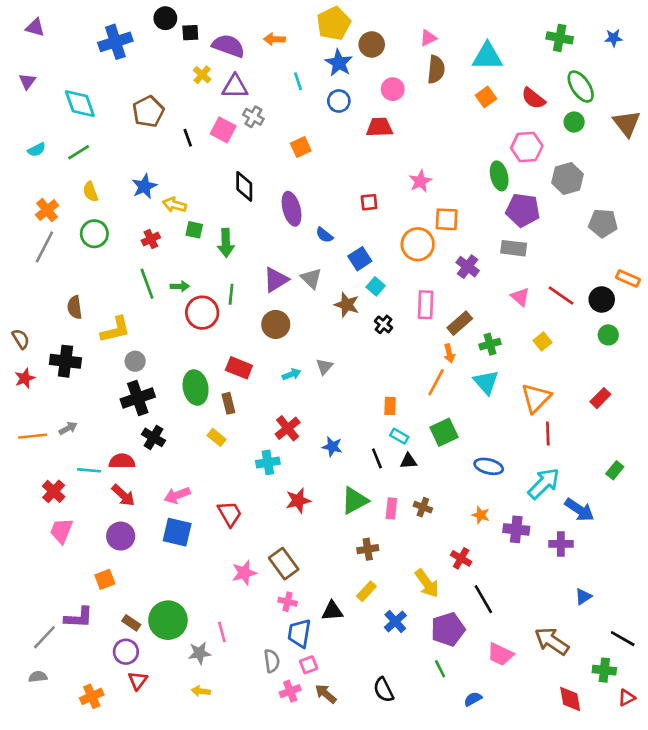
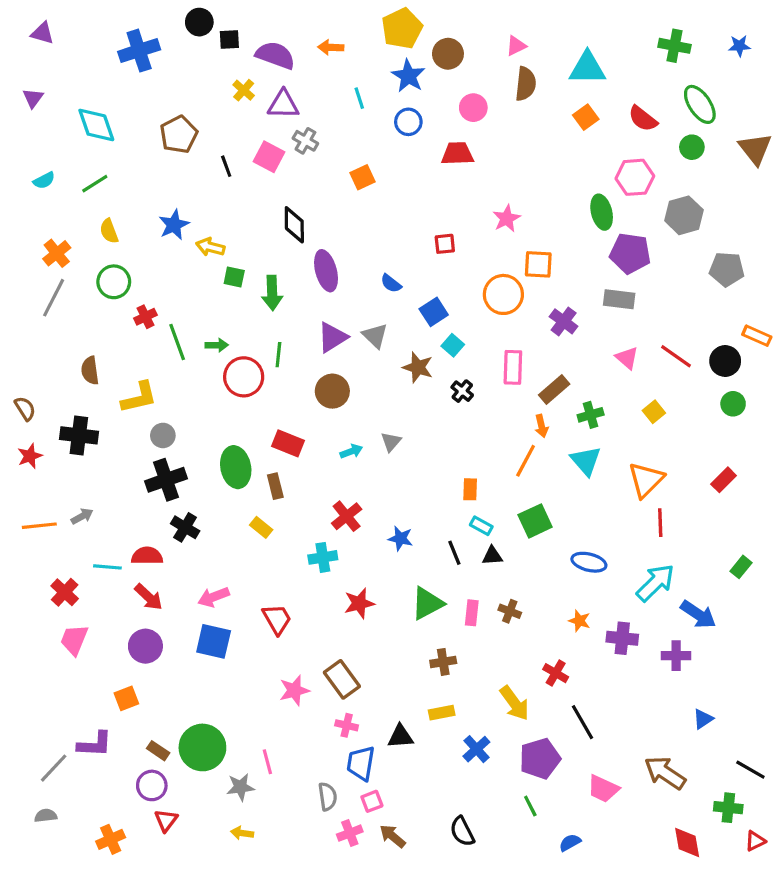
purple ellipse: (292, 209) -> (326, 271), moved
red cross: (151, 239) -> (145, 317), moved
yellow rectangle: (366, 591) -> (442, 713), turned 36

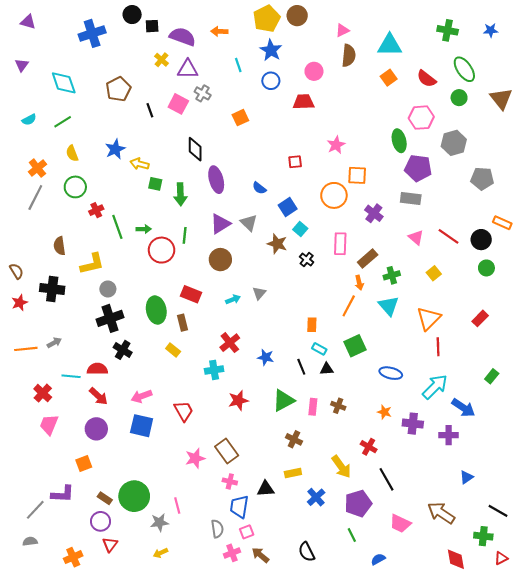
brown circle: (448, 54) -> (297, 16), moved
brown cross: (443, 662) -> (294, 439), turned 35
yellow arrow: (242, 833) -> (160, 553), turned -32

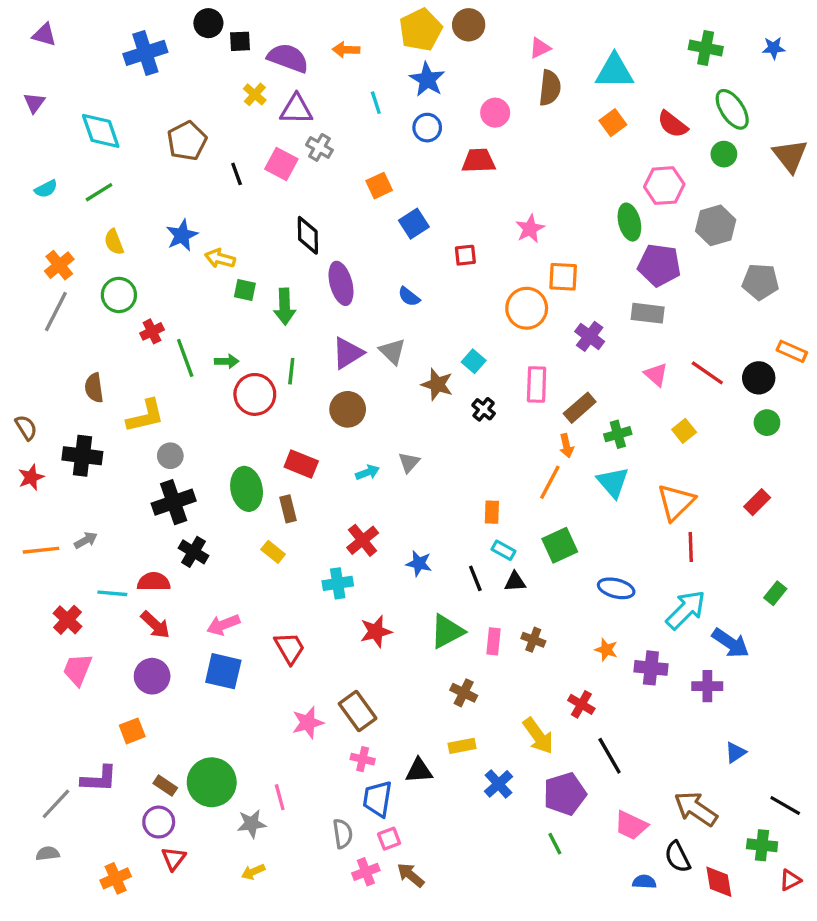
blue square: (288, 207) -> (414, 224), moved
black semicircle: (307, 552) -> (677, 857), moved
blue semicircle: (378, 559) -> (644, 882), moved, turned 32

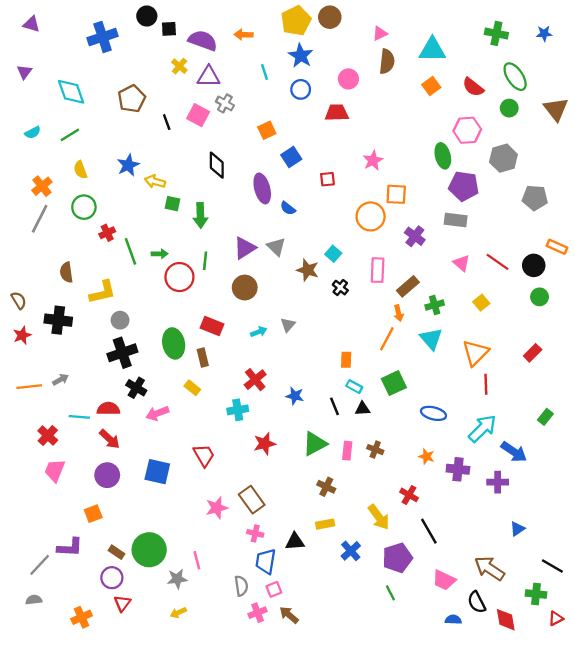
purple ellipse: (341, 283) -> (262, 188), moved
pink arrow: (223, 625) -> (157, 413), moved

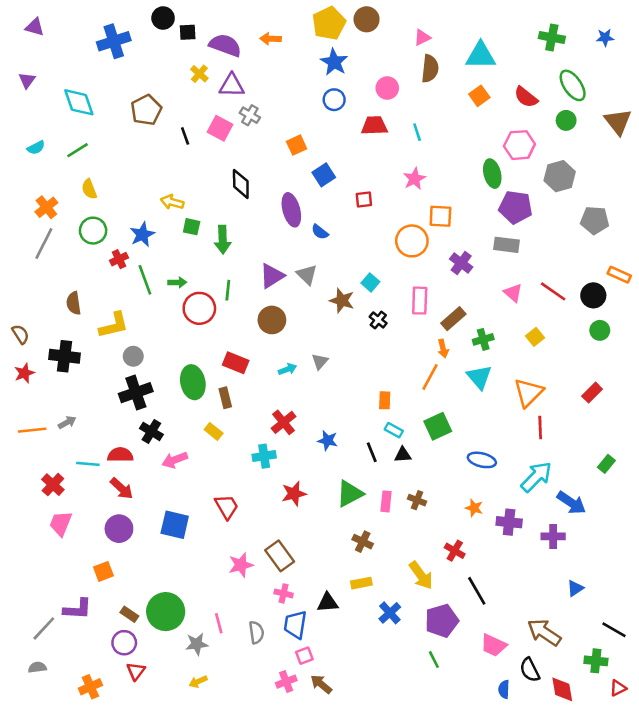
cyan line: (265, 72) -> (417, 132), moved
blue star: (128, 165) -> (142, 234), moved
gray semicircle: (241, 586) -> (256, 632), moved
blue semicircle: (453, 620) -> (504, 689), turned -91

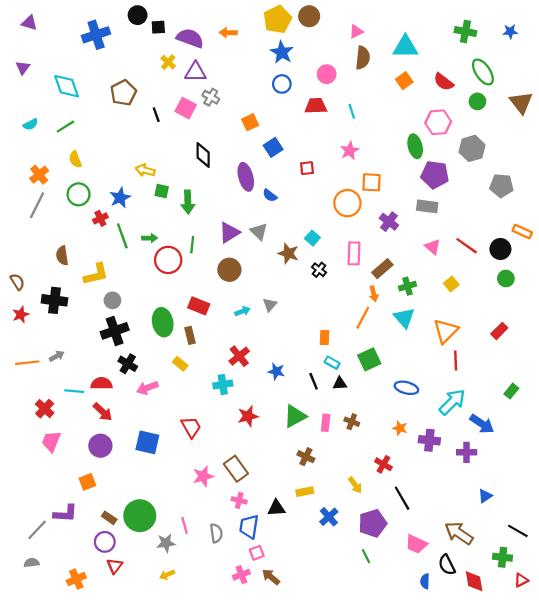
yellow arrow: (421, 575) -> (355, 485), size x0.7

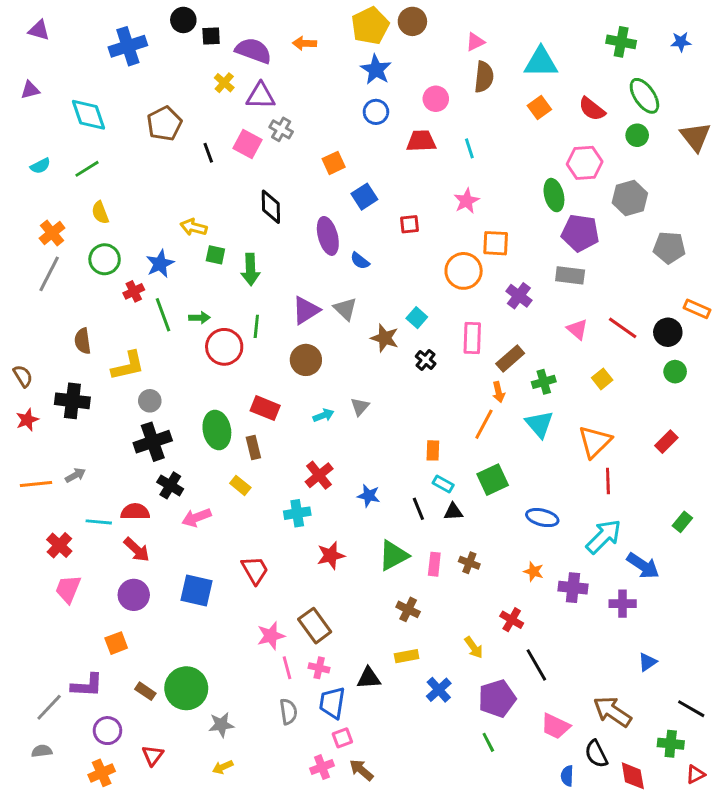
purple triangle: (23, 68) -> (30, 90), turned 40
pink line: (185, 526) -> (287, 668), moved
purple circle: (105, 542) -> (107, 731), moved

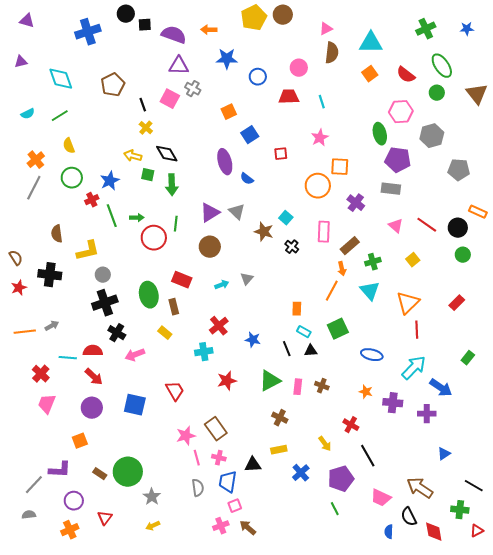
green cross: (621, 42) -> (426, 29), turned -36
blue star: (376, 70) -> (227, 59), moved, turned -30
yellow cross: (224, 83) -> (146, 128), moved
black diamond: (271, 207) -> (167, 154), moved, turned -30
gray star: (221, 725) -> (152, 497), turned -30

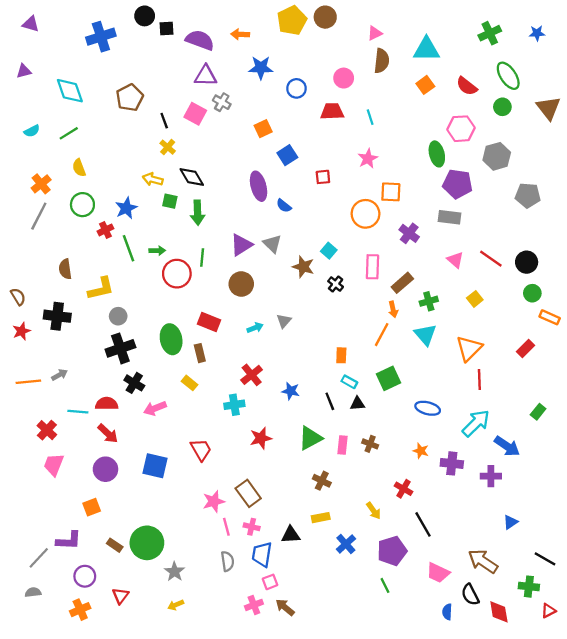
orange rectangle: (478, 212) -> (550, 317), moved

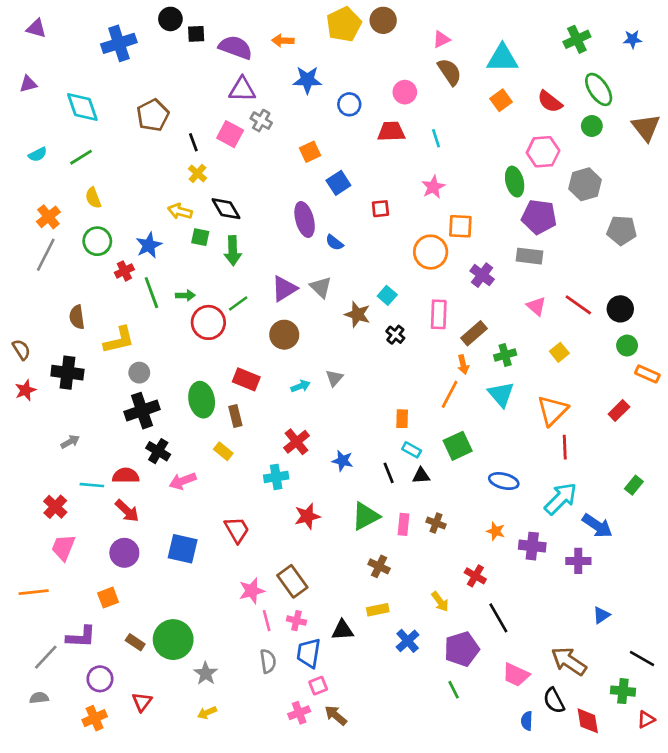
brown semicircle: (382, 61) -> (450, 72), turned -40
green line: (202, 258) -> (238, 304), turned 48
orange line: (28, 382) -> (34, 592), moved

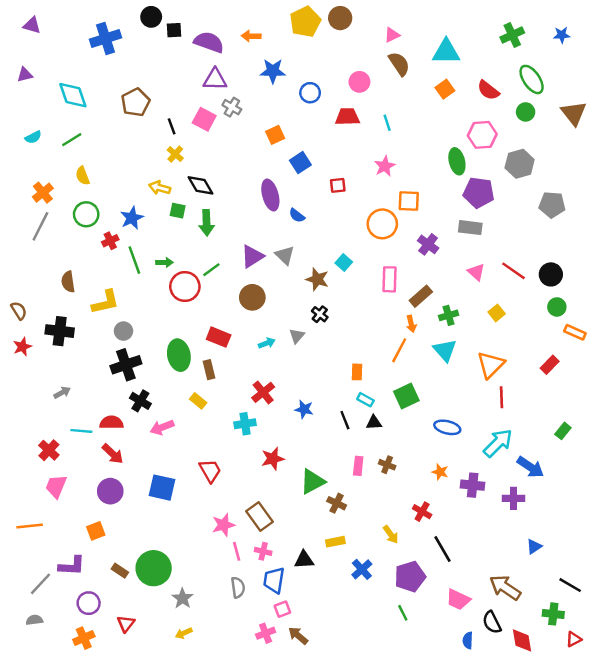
black cross: (395, 335) -> (320, 314), moved
green triangle: (366, 516) -> (312, 482), moved

